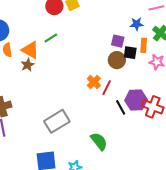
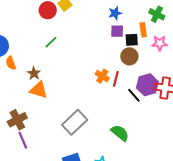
blue star: (137, 24) -> (115, 13), moved
orange triangle: (30, 50) -> (39, 90), moved
brown circle: (117, 60) -> (129, 56), moved

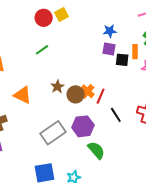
brown circle: (129, 56) -> (76, 94), moved
brown star: (34, 73) -> (57, 87), moved
purple hexagon: (147, 85) -> (83, 126), moved

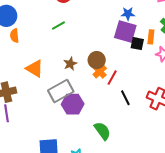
purple square: (109, 49) -> (125, 31), size x1.6
brown circle: (76, 94) -> (97, 60), moved
purple hexagon: (83, 126) -> (73, 104), moved
gray rectangle: (53, 133) -> (61, 91), moved

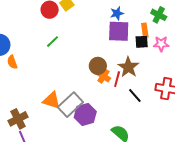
black square: (137, 44) -> (142, 42), moved
brown star: (70, 64) -> (128, 67), moved, size x1.5
orange triangle: (35, 69) -> (52, 100), moved

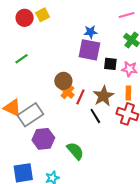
orange rectangle: (145, 30) -> (128, 93), moved
green line: (53, 42) -> (21, 59), moved
brown star: (128, 67) -> (103, 96), moved
purple hexagon: (85, 114) -> (43, 139), moved

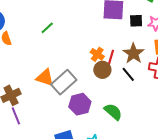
brown circle: (63, 81) -> (102, 70), moved

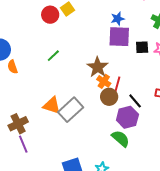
brown star: (133, 53) -> (98, 67), moved
purple hexagon: (80, 104) -> (127, 117), moved

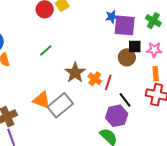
purple square: (119, 37) -> (125, 25), moved
brown star: (98, 67) -> (75, 73), moved
brown circle: (109, 97) -> (127, 57), moved

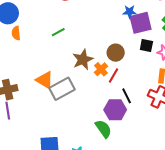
purple square: (125, 25) -> (141, 23), turned -30
brown circle: (127, 57) -> (116, 53), moved

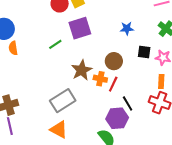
blue star: (130, 12) -> (127, 29), moved
purple square: (141, 23) -> (80, 28), moved
orange cross: (101, 69) -> (100, 79), turned -32
orange triangle: (45, 80) -> (59, 130), moved

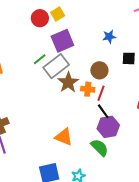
gray rectangle: (63, 101) -> (56, 66), moved
black line: (128, 104) -> (103, 111), moved
orange triangle: (59, 130) -> (64, 137), moved

